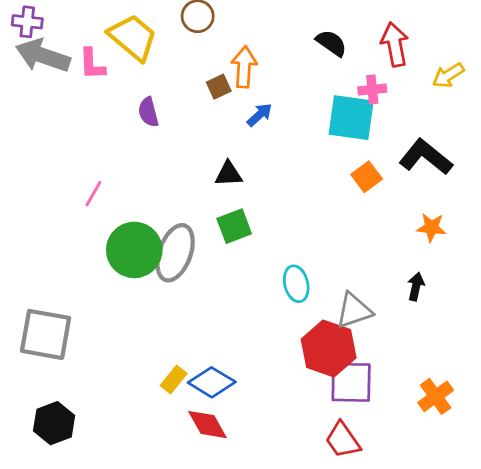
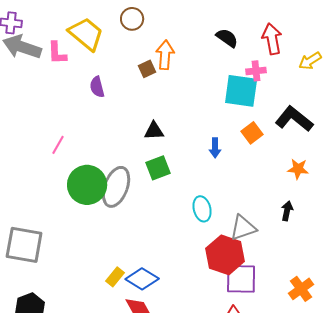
blue arrow: (260, 115) -> (215, 148), moved, turned 132

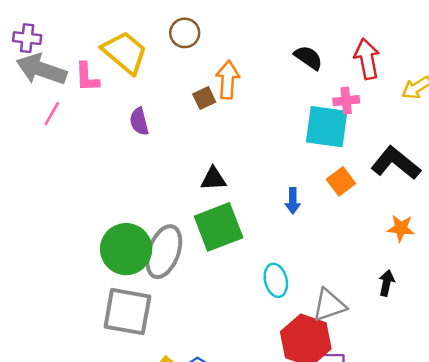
pink line: (58, 145) -> (52, 114), moved
green square: (158, 168) -> (219, 227), size x1.5
gray square: (24, 245) -> (127, 312), moved

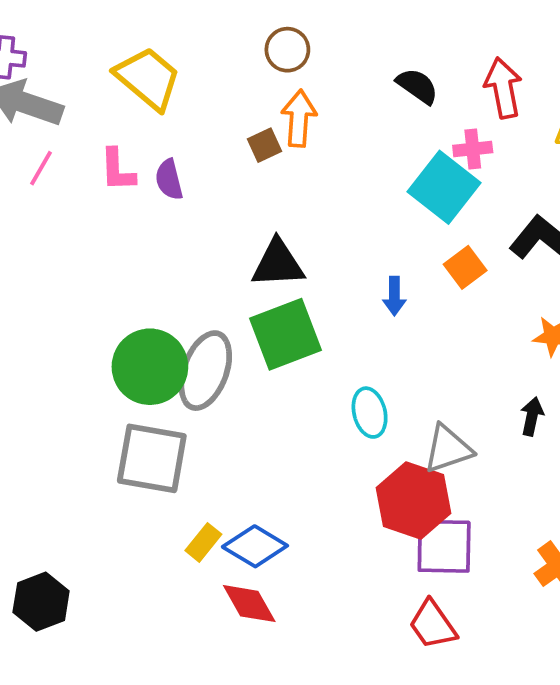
brown circle: (185, 33) -> (287, 50), moved
pink L-shape: (87, 77) -> (117, 170), moved
cyan square: (327, 127) -> (444, 187), turned 30
black triangle: (213, 179) -> (278, 264), size x1.4

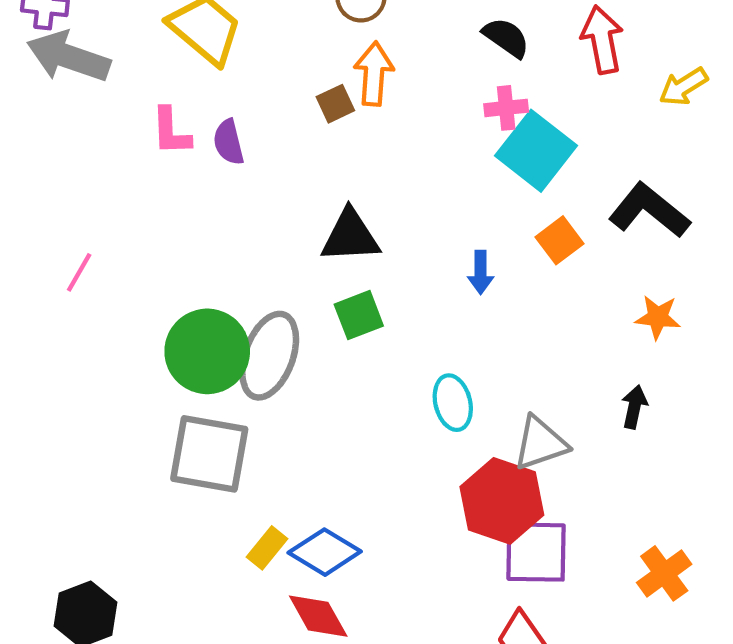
pink cross: (473, 149) -> (506, 108), moved
pink line: (41, 168) -> (79, 272), moved
green square: (286, 334) -> (359, 315), size x0.6

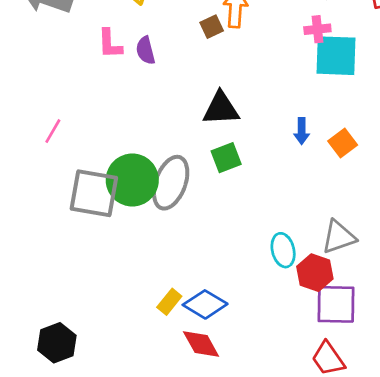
cyan square: (536, 151) -> (336, 56), turned -36
orange square: (560, 240) -> (343, 143), moved
cyan ellipse: (453, 403) -> (283, 250), moved
gray square: (209, 454) -> (94, 193), moved
red hexagon: (502, 501) -> (315, 273), size x0.7

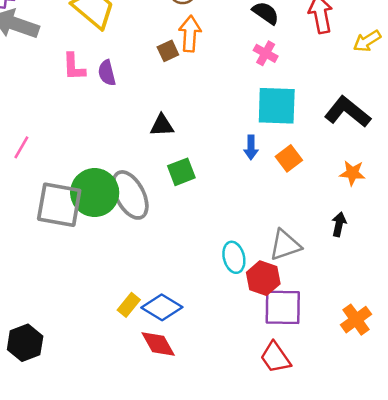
pink cross: (317, 29) -> (266, 53), turned 35
cyan square: (336, 56) -> (277, 106), moved
black triangle: (221, 109) -> (162, 125), moved, size x0.7
gray ellipse: (171, 183) -> (130, 195), turned -48

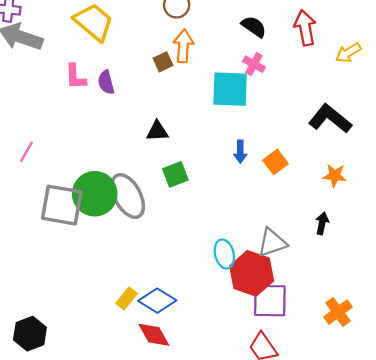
cyan square: (277, 106) -> (230, 89), moved
red hexagon: (263, 278) -> (252, 273), size x1.4

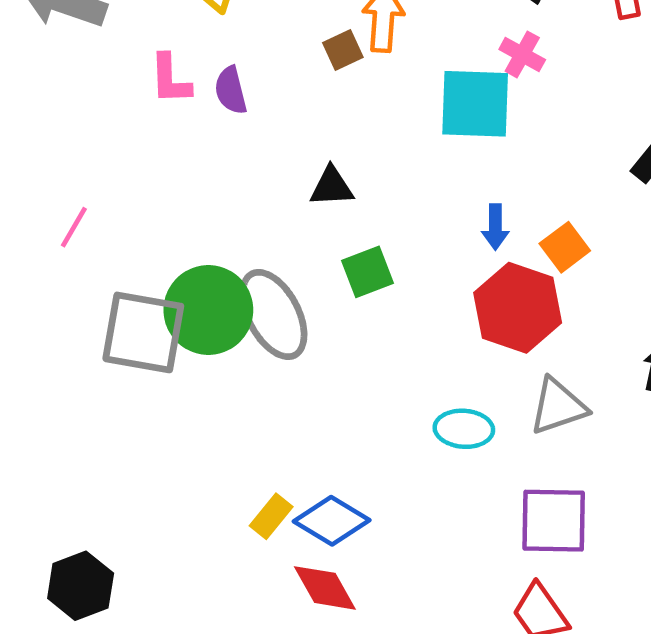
cyan ellipse: (224, 254) -> (464, 429), turned -72
red hexagon: (252, 273) -> (518, 308), moved

